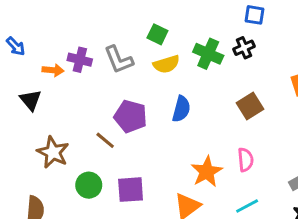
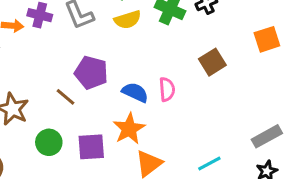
blue semicircle: (181, 109) -> (135, 92), moved, turned -80
pink semicircle: (246, 160) -> (167, 89), moved
orange star: (207, 172) -> (129, 129), moved

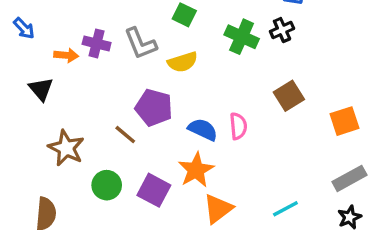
yellow semicircle: (128, 20) -> (183, 62), moved
orange square: (267, 39) -> (344, 121), moved
purple square: (91, 147) -> (154, 190), turned 32

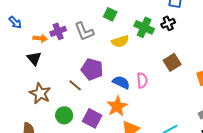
purple cross: (97, 43) -> (58, 31), turned -35
yellow semicircle: (183, 62) -> (120, 41), moved
black triangle: (41, 89) -> (34, 58), moved

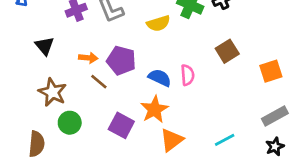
orange arrow: (40, 38) -> (88, 58), moved
green circle: (64, 115) -> (70, 123), moved

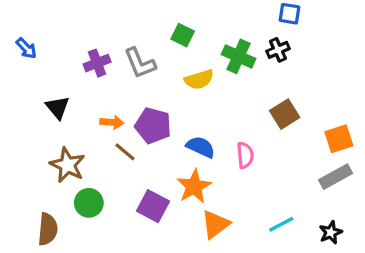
pink semicircle: (188, 75) -> (245, 155), moved
gray rectangle: (275, 116) -> (336, 177), moved
black star: (275, 147) -> (331, 232), moved

